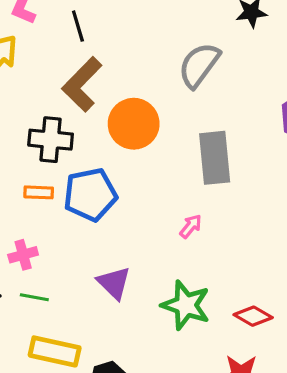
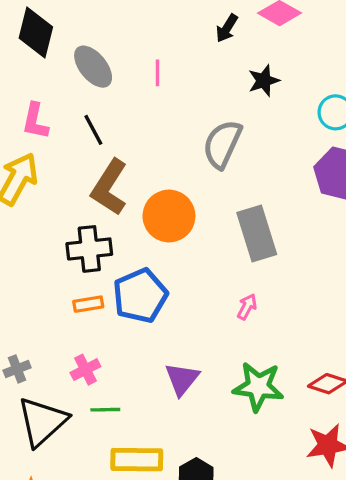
purple triangle: (114, 283) -> (182, 379), turned 36

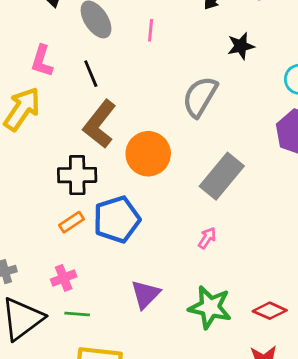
gray rectangle: (257, 233) -> (222, 176), turned 51
orange rectangle: (88, 304) -> (72, 222), turned -30

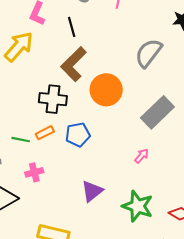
blue pentagon: (117, 219) -> (78, 135), size x0.7
green line: (77, 314) -> (21, 140), moved

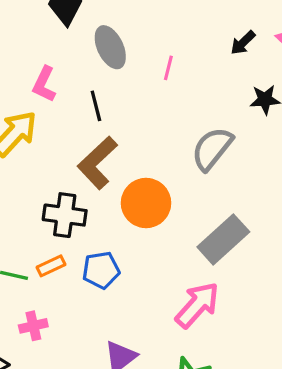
pink arrow: (142, 156) -> (197, 305), size x2.0

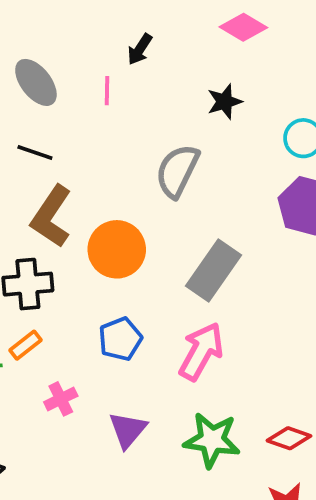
black arrow: (243, 43) -> (140, 49), moved
black line: (96, 106) -> (35, 152), turned -44
blue pentagon: (101, 270) -> (120, 339), moved
pink cross: (33, 326) -> (61, 399), moved

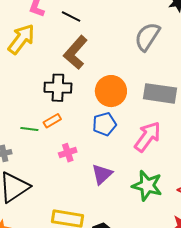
orange circle: (117, 249) -> (111, 91), moved
gray rectangle: (214, 271) -> (160, 93), turned 56

